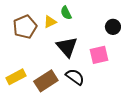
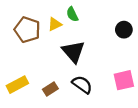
brown pentagon: (25, 27) -> (27, 30), turned -30
pink square: (99, 55) -> (124, 80), moved
brown rectangle: (46, 81) -> (50, 89), size x0.6

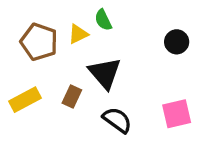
yellow rectangle: (17, 85) -> (25, 100), moved
brown rectangle: (50, 89) -> (72, 97), moved, turned -32

